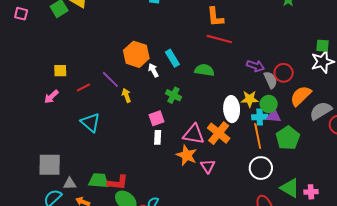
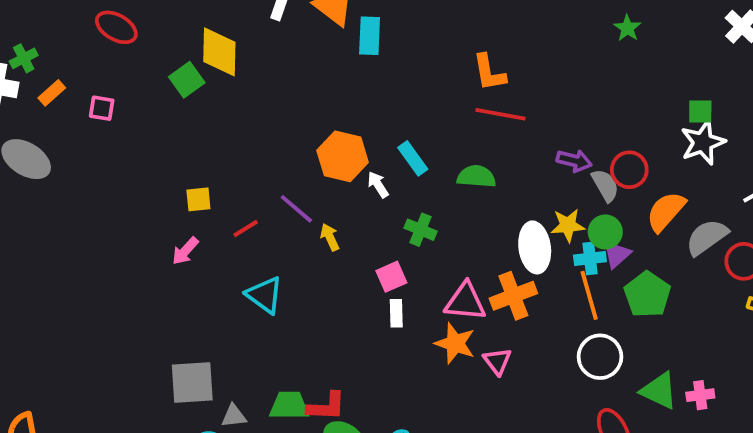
pink square: (21, 14) -> (102, 108), moved
purple triangle: (274, 116) -> (617, 254), turned -42
orange cross: (219, 133) -> (513, 296), turned 35

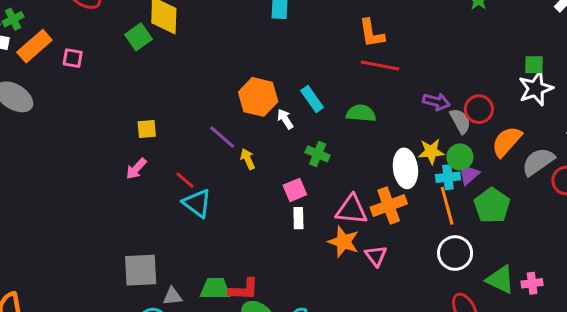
orange rectangle: (52, 93) -> (34, 46), size x1.6
red line: (246, 228) -> (185, 180), moved, turned 72

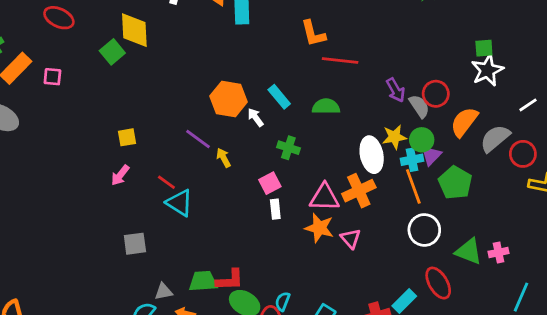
orange L-shape: (372, 33) -> (313, 34), moved
purple arrow: (436, 102) -> (396, 90), turned 50
gray square: (141, 270) -> (135, 244), moved, size x0.7

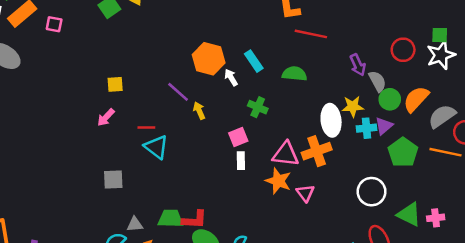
red circle: (436, 94) -> (403, 50), moved
green circle: (422, 140) -> (390, 99), moved
red line: (166, 182) -> (146, 127), turned -42
orange line: (413, 186) -> (445, 152), moved, turned -64

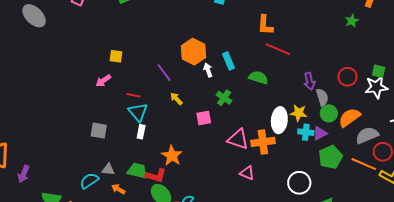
yellow arrow: (199, 111) -> (176, 99), moved, turned -32
white rectangle: (241, 161) -> (141, 132), moved
orange star: (278, 181) -> (172, 156), moved
pink triangle: (305, 193) -> (247, 173), turned -42

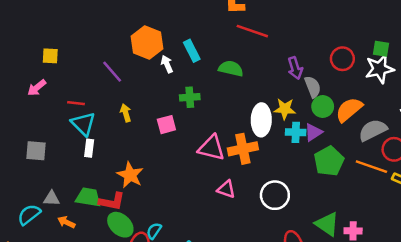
green cross: (224, 98) -> (190, 97), turned -35
yellow arrow: (176, 99) -> (126, 113), moved, turned 32
white circle: (299, 183) -> (275, 195), moved

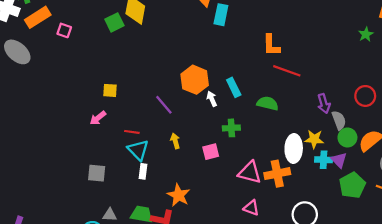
purple triangle: (313, 132) -> (339, 160), turned -42
pink triangle: (226, 189) -> (251, 208), moved

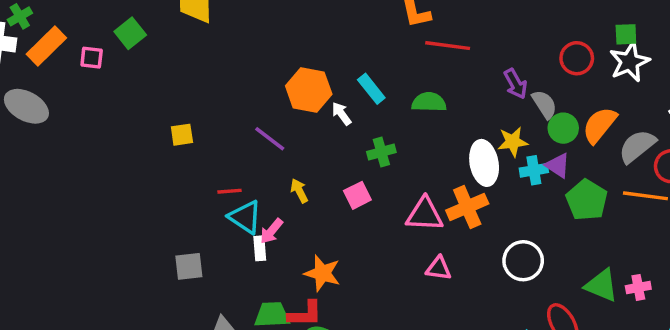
green square: (114, 22) -> (130, 33), moved
pink arrow: (98, 118) -> (271, 231), moved

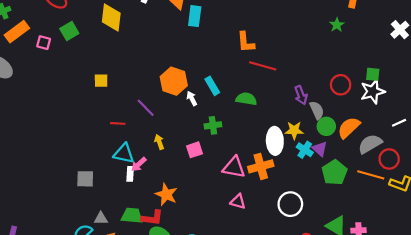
yellow square: (182, 135) -> (101, 81), moved
cyan cross: (534, 170) -> (305, 150), turned 35
red line: (230, 191) -> (118, 123), moved
cyan triangle: (245, 217) -> (124, 153), turned -30

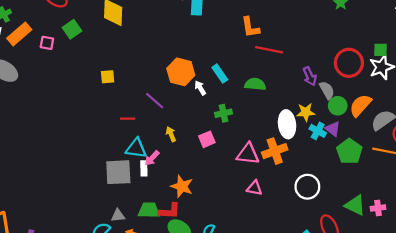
red circle: (341, 85) -> (349, 63), size x1.4
gray square: (85, 179) -> (118, 172), moved, size x1.5

